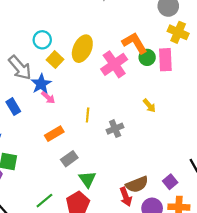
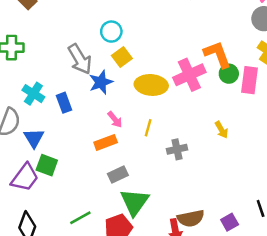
yellow ellipse: (82, 49) -> (151, 85), moved, turned 60
pink arrow: (48, 97) -> (115, 120), moved
green triangle: (87, 179) -> (135, 202), size x1.4

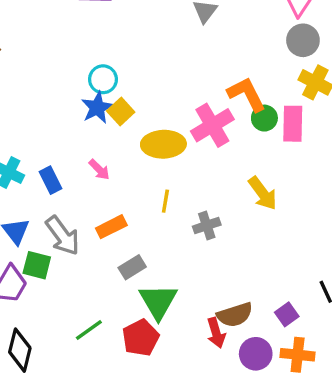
gray arrow: (80, 59) -> (63, 236), moved
blue star: (101, 82) -> (97, 108), moved
pink arrow: (115, 120) -> (99, 170), moved
yellow arrow: (221, 130) -> (263, 193), size x1.5

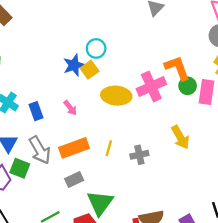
cyan circle: (103, 79) -> (96, 48), moved
yellow line: (165, 201) -> (109, 148), moved
orange rectangle: (111, 227) -> (74, 148), size x1.4
gray rectangle: (132, 267) -> (74, 179), moved

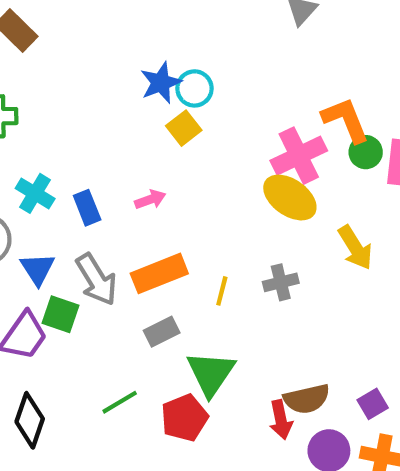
blue star: (74, 65) -> (161, 83), moved
yellow ellipse: (116, 96) -> (290, 198), moved, turned 32
pink arrow: (70, 108) -> (150, 200), turned -70
yellow line: (109, 148) -> (222, 291), moved

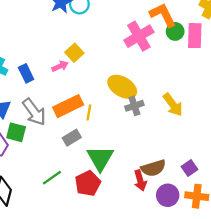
yellow square: (184, 128) -> (74, 53), moved
yellow ellipse: (290, 198) -> (122, 87), moved
yellow arrow: (355, 248) -> (173, 105), moved
yellow line: (222, 291) -> (89, 113), moved

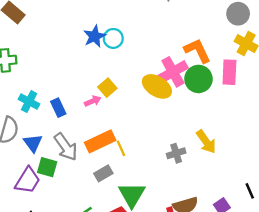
green circle: (175, 31) -> (198, 79), moved, size x1.5
yellow ellipse: (122, 87) -> (157, 86), moved
gray cross: (134, 106) -> (176, 153), moved
yellow line: (89, 113) -> (121, 148), turned -35

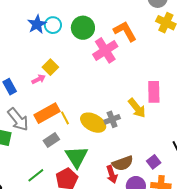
pink rectangle: (229, 72) -> (154, 92), moved
green circle: (198, 79) -> (83, 28), moved
yellow ellipse: (157, 86) -> (93, 123), moved

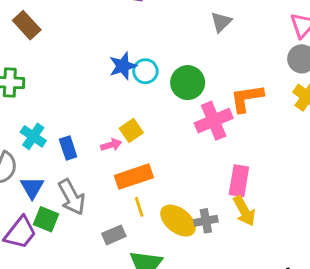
orange L-shape: (125, 31) -> (247, 98), turned -80
pink rectangle: (154, 92) -> (239, 181), moved
orange rectangle: (47, 113) -> (134, 177), moved

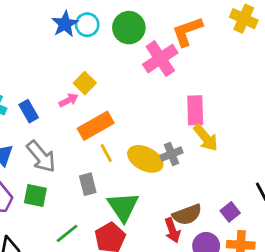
green square: (46, 219) -> (35, 195), moved
gray rectangle: (114, 235) -> (88, 184), turned -70

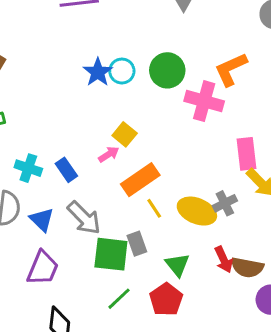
pink cross: (160, 59) -> (204, 101), turned -36
green square: (35, 195) -> (111, 254), moved, size x1.4
green triangle: (123, 207) -> (177, 265), size x0.7
brown semicircle: (187, 215) -> (247, 267), turned 36
red arrow: (172, 230) -> (224, 260), moved

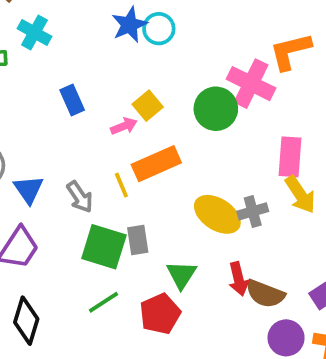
green circle: (167, 70) -> (216, 109), moved
cyan cross: (28, 168) -> (34, 32), moved
blue rectangle: (66, 170) -> (72, 100), moved
yellow line: (154, 208) -> (121, 185), moved
gray arrow: (84, 218) -> (80, 197), size x0.7

